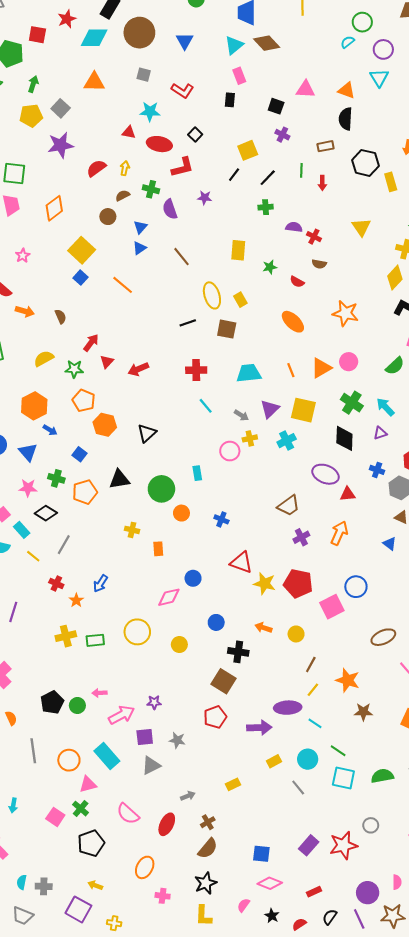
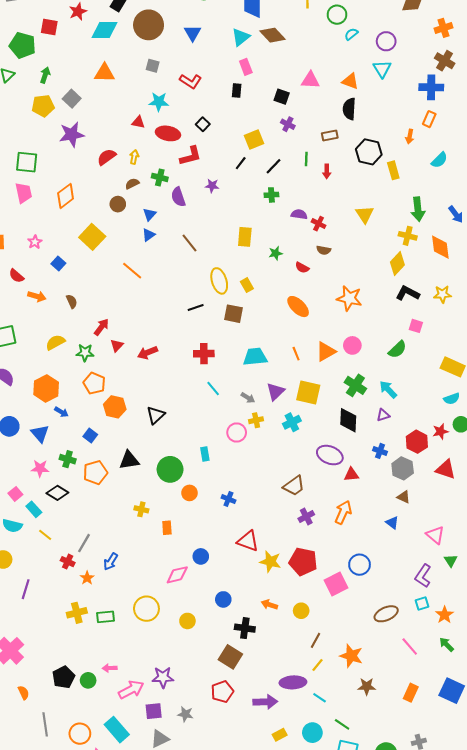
green circle: (362, 22) -> (337, 15), moved
blue square: (81, 278) -> (58, 264), moved
gray line: (64, 545) -> (84, 543), moved
purple star: (154, 702) -> (163, 677), size x1.5

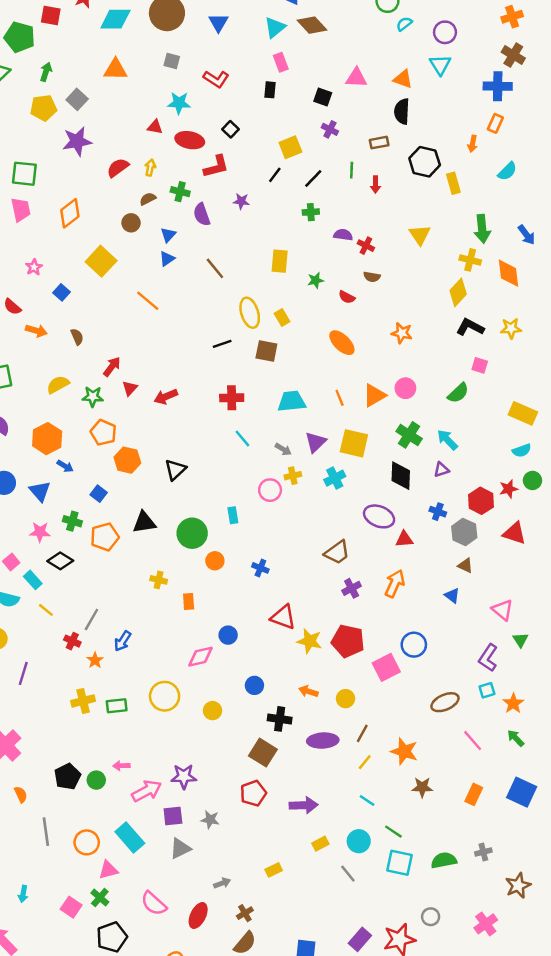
orange star: (349, 298) -> (402, 333), size x0.7
purple ellipse: (293, 682) -> (323, 741), moved

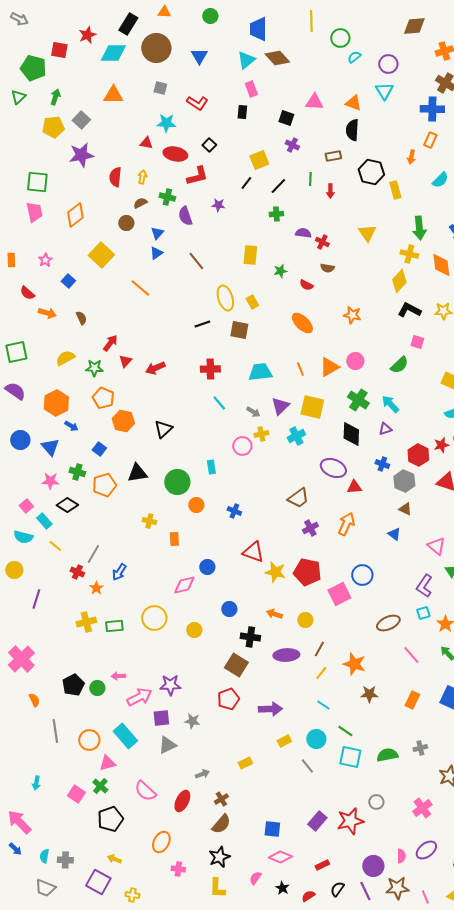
red semicircle: (118, 168) -> (115, 177), turned -48

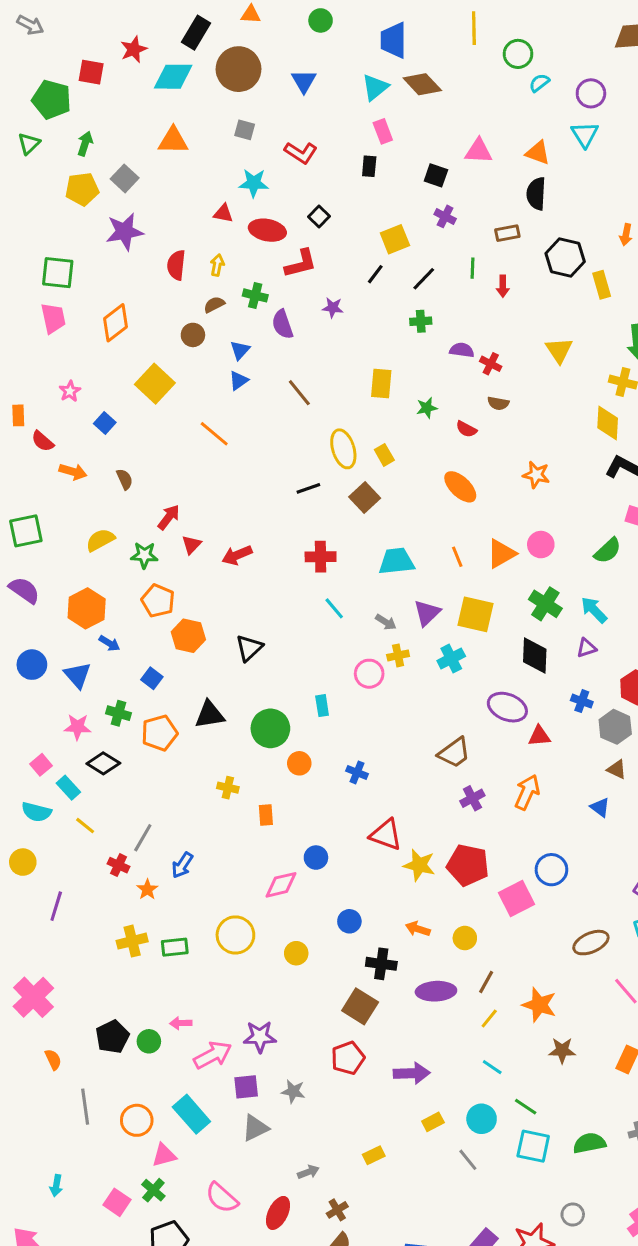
orange rectangle: (11, 260) -> (18, 415), moved
yellow diamond: (399, 281) -> (608, 423), turned -40
brown square: (239, 330) -> (365, 497), turned 36

